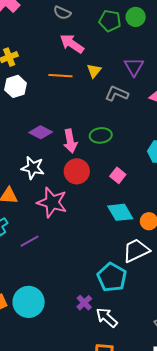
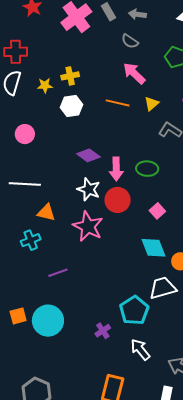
white star: (33, 168) -> (89, 189), moved
purple line: (30, 241) -> (58, 273), moved
white arrow: (107, 318) -> (140, 349), moved

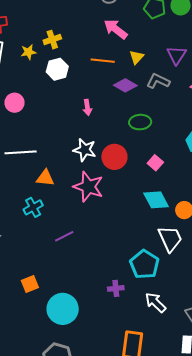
purple diamond: (88, 155) -> (125, 85), moved
pink arrow: (116, 169) -> (87, 107), moved, size x0.7
white trapezoid: (163, 288) -> (170, 239), turned 88
cyan circle: (48, 321) -> (63, 309), moved
purple cross: (103, 331) -> (116, 288), turned 35

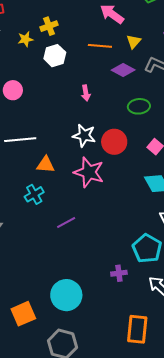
orange square: (30, 284) -> (23, 314), moved, size x1.4

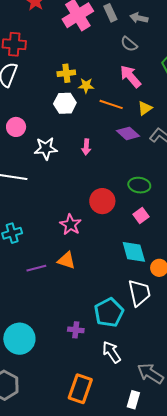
yellow star: (25, 39) -> (86, 86), moved
green ellipse: (139, 106) -> (139, 185), moved
white star: (84, 136) -> (46, 148), moved, turned -30
orange triangle: (46, 165) -> (66, 260), moved
pink star: (89, 172) -> (70, 225), size x0.7

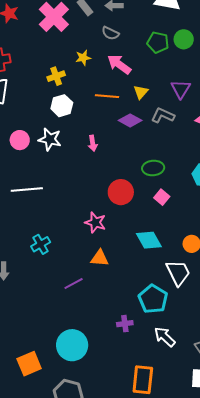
yellow star: (86, 86) -> (83, 58), moved
white star: (46, 148) -> (50, 139), moved, turned 30
cyan diamond: (134, 252) -> (149, 240), moved
purple line: (36, 268) -> (74, 284), moved

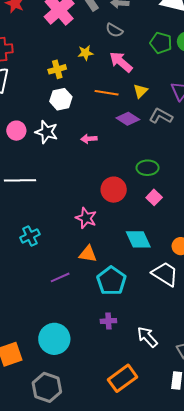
pink arrow: (93, 143) -> (89, 139), turned 91
white trapezoid: (178, 273) -> (165, 274), turned -36
cyan pentagon: (153, 299) -> (111, 281), moved
orange rectangle: (143, 380) -> (122, 378), turned 44

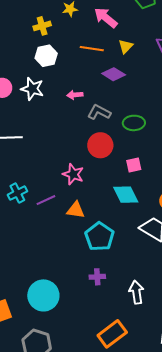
gray L-shape: (161, 116) -> (99, 112), moved
pink square: (154, 197) -> (134, 165), moved, turned 35
purple line: (60, 277) -> (46, 200), moved
white arrow: (147, 337) -> (136, 292), turned 35

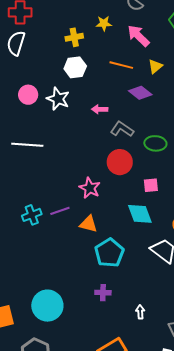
cyan cross: (17, 193) -> (32, 215), moved
white arrow: (136, 292) -> (140, 312), size x0.6

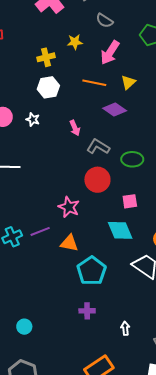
pink arrow: (138, 36) -> (110, 53), turned -100
white star: (58, 99) -> (33, 119), size x0.6
pink arrow: (100, 109) -> (75, 128), turned -112
cyan circle: (47, 306) -> (24, 327), moved, size x0.5

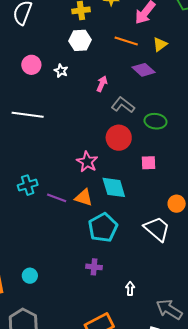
pink arrow: (75, 128) -> (102, 84), turned -140
cyan diamond: (120, 230) -> (114, 187), moved
purple line: (40, 231) -> (57, 198), moved, turned 36

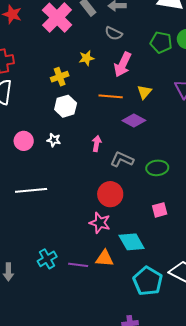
red circle: (119, 138) -> (110, 194), moved
cyan pentagon: (103, 228) -> (148, 281), moved

